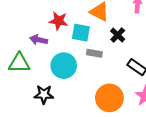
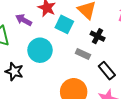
black cross: (118, 35) -> (98, 36), turned -32
gray rectangle: (94, 53) -> (83, 54), moved

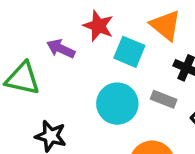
cyan circle: (40, 50) -> (117, 104), moved

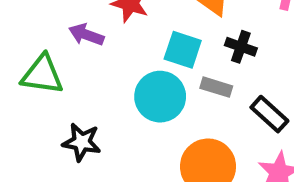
cyan square: (129, 52) -> (183, 50), moved

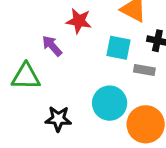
purple arrow: (86, 35) -> (52, 46), turned 35
cyan circle: (160, 97) -> (110, 103), moved

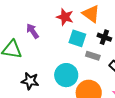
red star: (79, 21) -> (65, 17), moved

